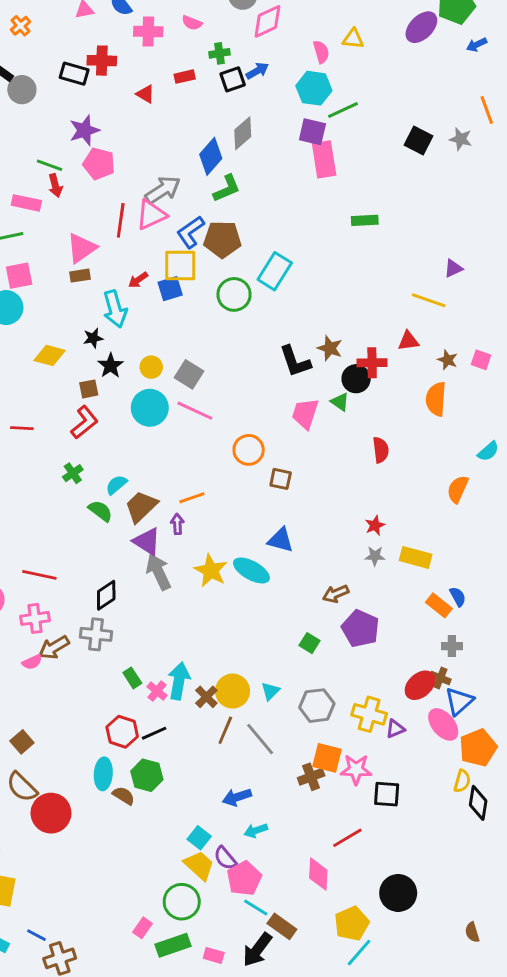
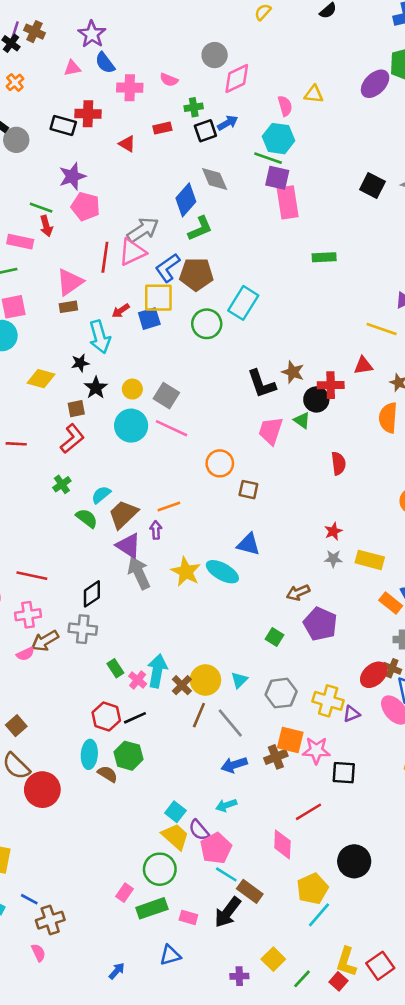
green line: (343, 110) -> (268, 158), moved, turned 44
gray diamond: (243, 133) -> (215, 179), turned -72
blue arrow: (237, 797) -> (234, 765), moved

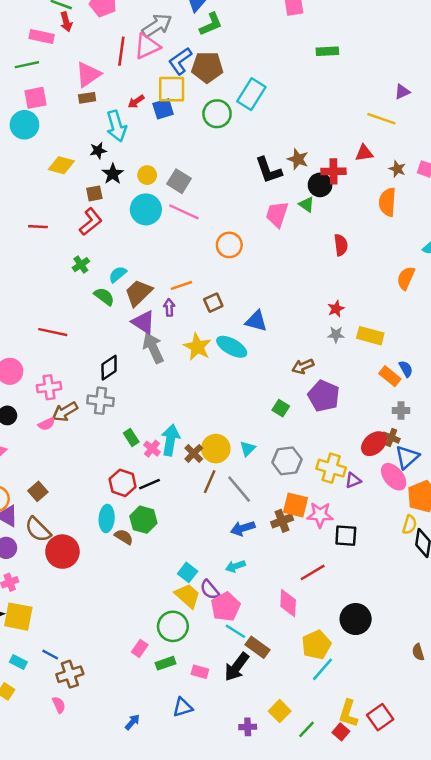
brown square: (248, 490) -> (213, 303), moved, turned -36
red line: (32, 576) -> (53, 332), moved
green rectangle: (152, 908) -> (165, 663), size x0.7

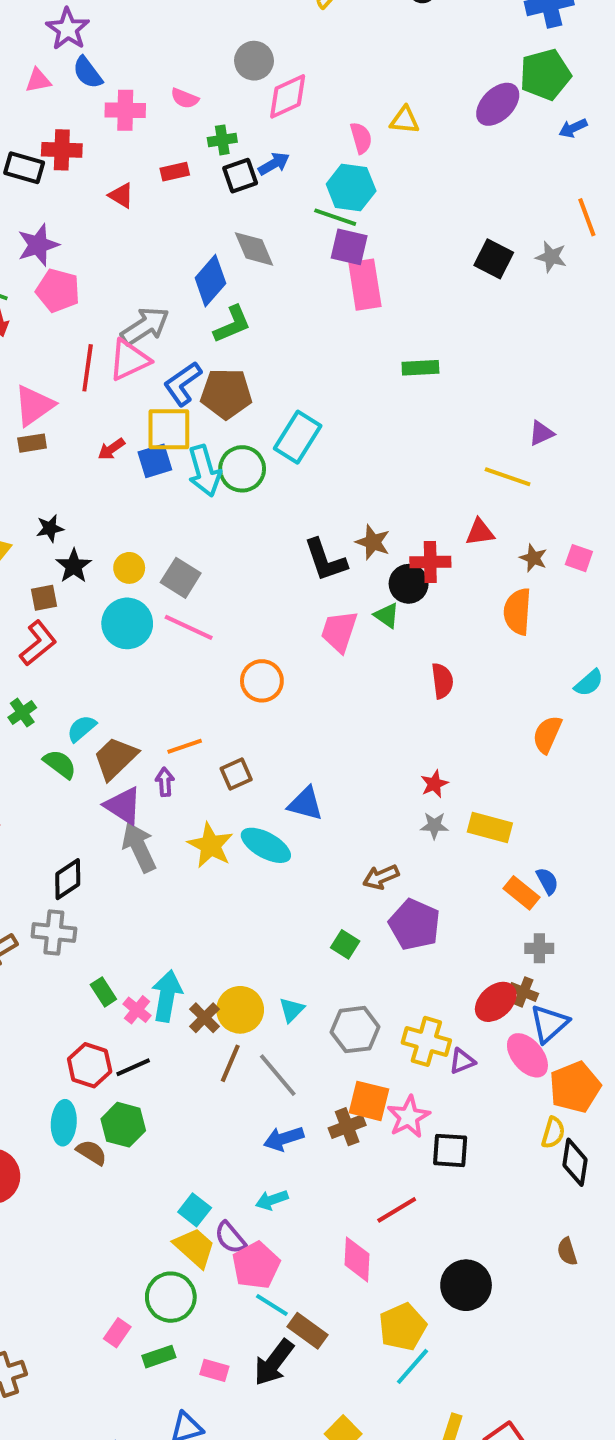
cyan arrow: (116, 126) -> (204, 471), moved
pink star: (320, 515) -> (409, 1117), turned -30
brown semicircle: (418, 652) -> (567, 1252), moved

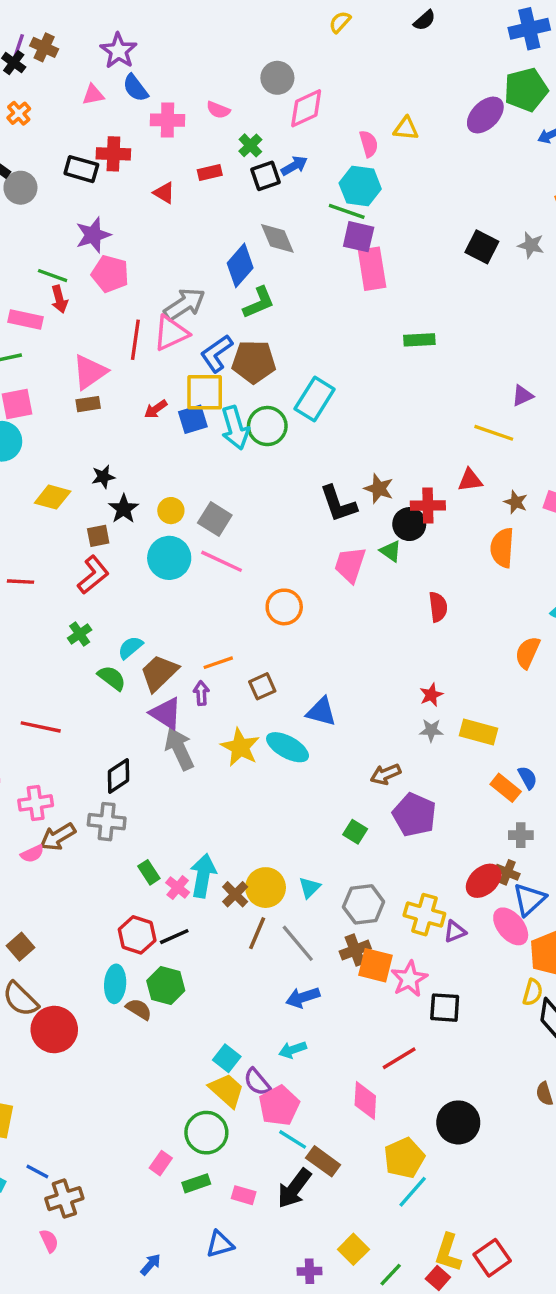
green cross: (222, 140) -> (250, 145), turned -35
brown cross: (347, 1127) -> (355, 950), moved

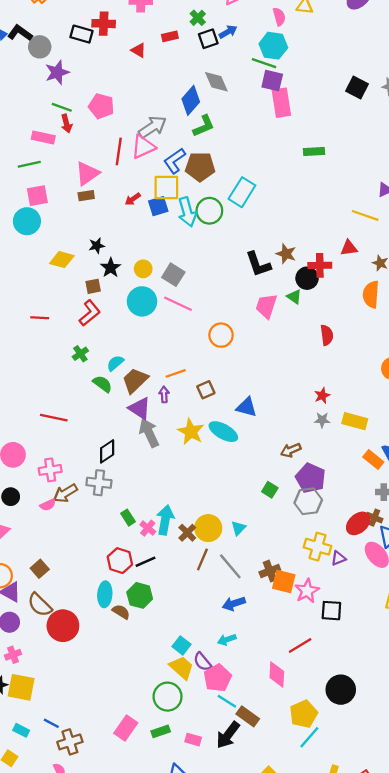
purple star: (93, 235) -> (57, 72), moved
gray hexagon: (364, 904) -> (308, 501), moved
pink rectangle: (161, 1163) -> (126, 728), moved, size x1.5

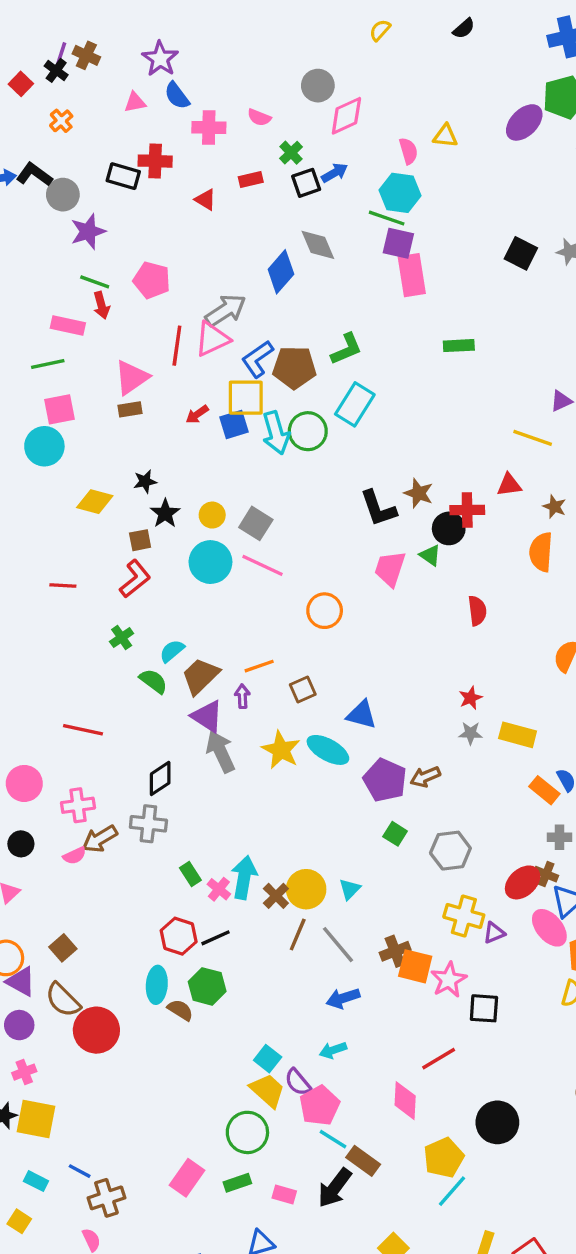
green L-shape: (204, 126) -> (346, 349), moved
purple pentagon: (311, 478) -> (385, 780), moved

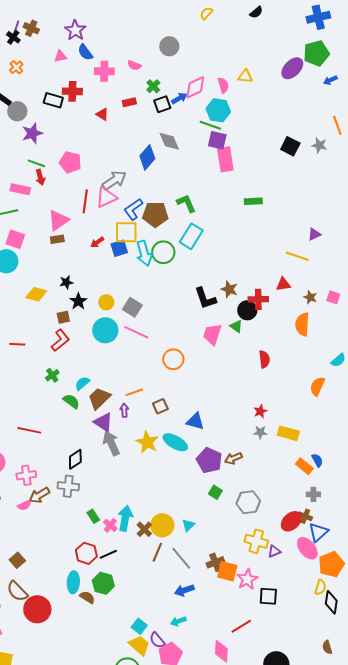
pink diamond: (346, 116) -> (195, 87), moved
green L-shape: (346, 349) -> (186, 203), turned -90
pink square: (59, 409) -> (15, 239), turned 30

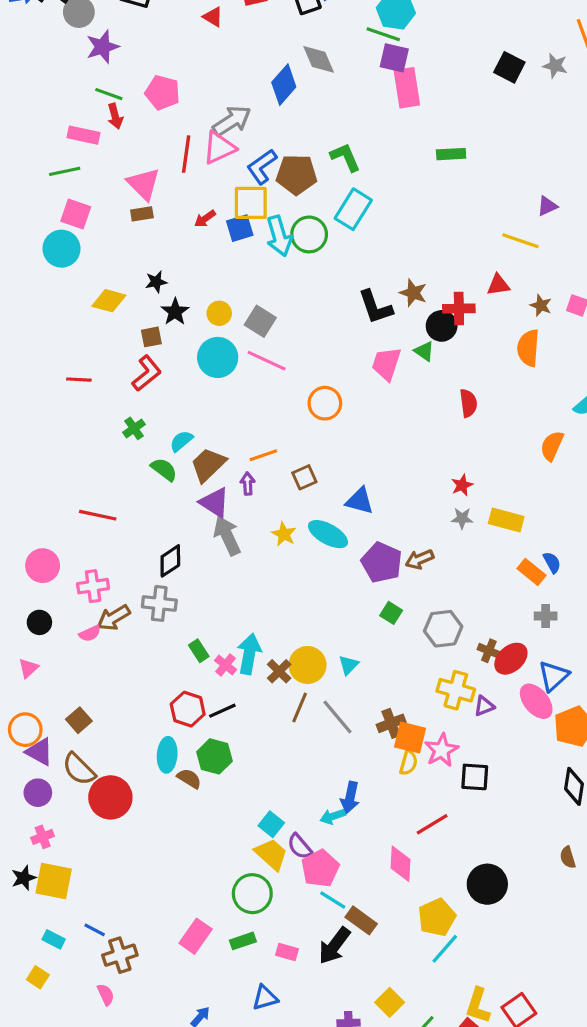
pink triangle: (58, 220) -> (144, 184), turned -40
yellow star: (147, 442) -> (284, 534), size x0.7
brown cross: (305, 516) -> (489, 651), moved
yellow semicircle: (320, 587) -> (408, 763), moved
blue arrow: (184, 590) -> (350, 797), moved, turned -60

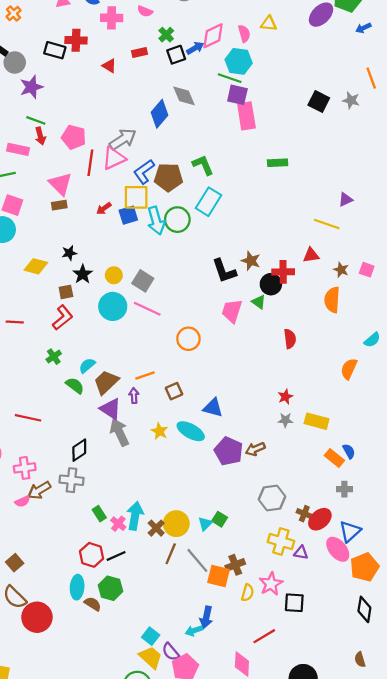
pink pentagon: (162, 93) -> (74, 137), moved
green square: (391, 613) -> (220, 519), moved
purple triangle: (484, 706) -> (301, 553), turned 32
orange square: (410, 738) -> (219, 576), moved

